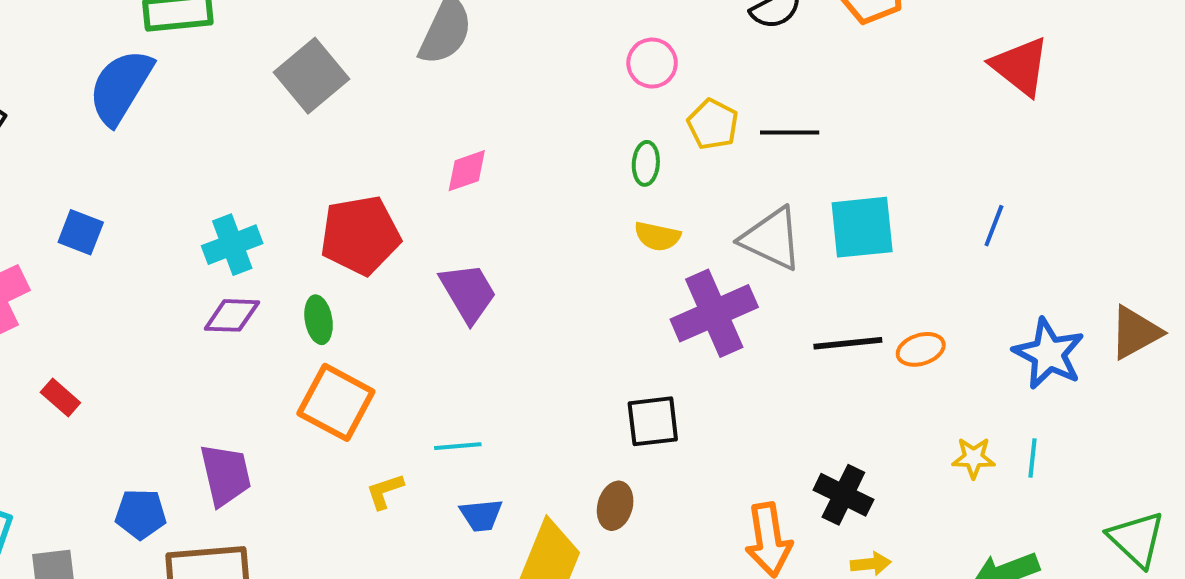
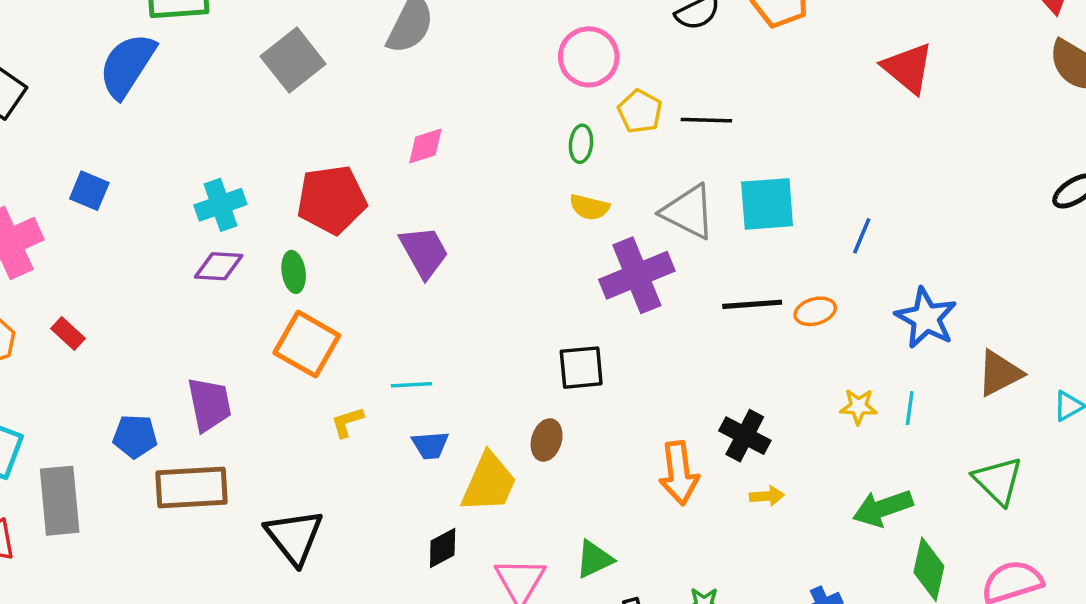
pink circle: (652, 63) -> (589, 57), size x1.4
blue line: (994, 226) -> (862, 236), moved
brown triangle: (1135, 332) -> (1000, 373), moved

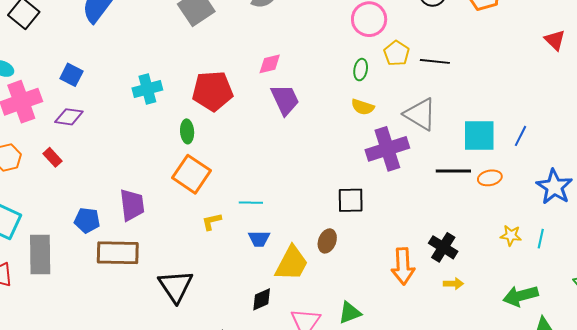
red triangle: (908, 68) -> (555, 40), size x0.7
cyan square: (767, 204) -> (479, 136), moved
purple trapezoid: (424, 252) -> (285, 100), moved
purple diamond: (219, 266) -> (69, 117), moved

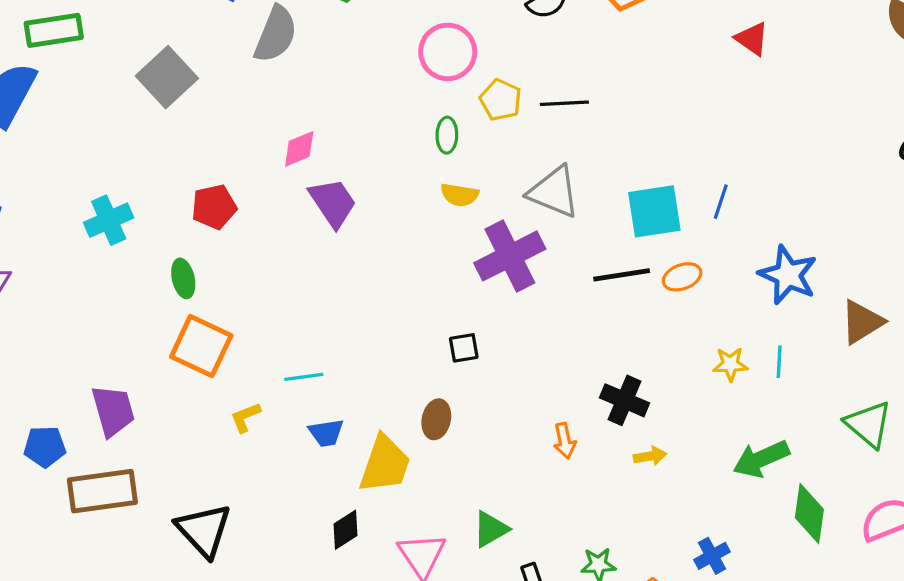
red pentagon: (213, 91) -> (214, 207), size x0.7
black square: (351, 200) -> (464, 348), size x0.7
orange arrow: (403, 266) -> (565, 441), size x0.6

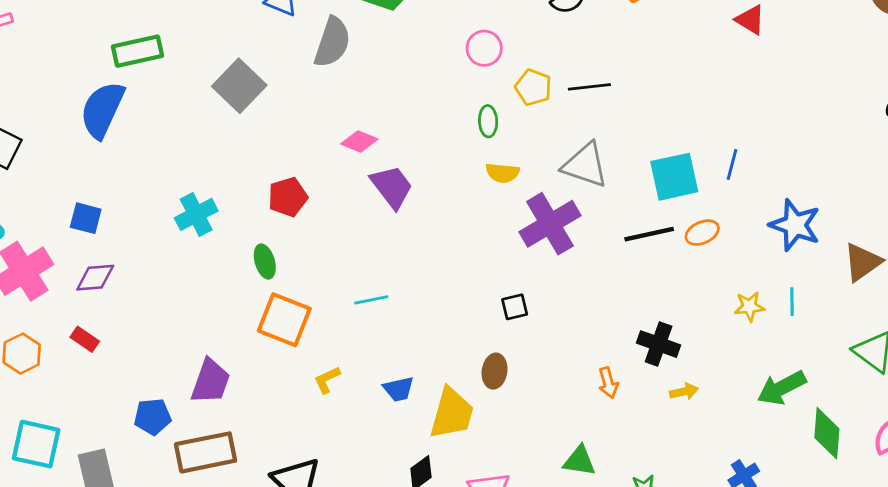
pink circle: (448, 52) -> (484, 48), size x0.7
pink diamond: (299, 149) -> (359, 141), turned 48
cyan line: (304, 377) -> (371, 300), moved
purple trapezoid: (113, 411) -> (211, 381), turned 39
green triangle: (491, 529) -> (579, 461), moved, turned 42

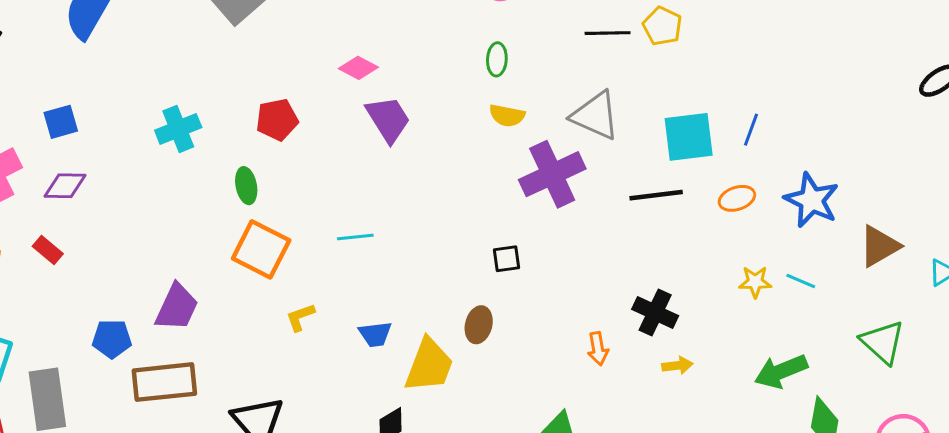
yellow pentagon: (533, 87) -> (662, 26), moved
blue square: (86, 218) -> (61, 122), turned -36
orange ellipse: (702, 233) -> (737, 198), moved
cyan line: (792, 302) -> (801, 281), turned -72

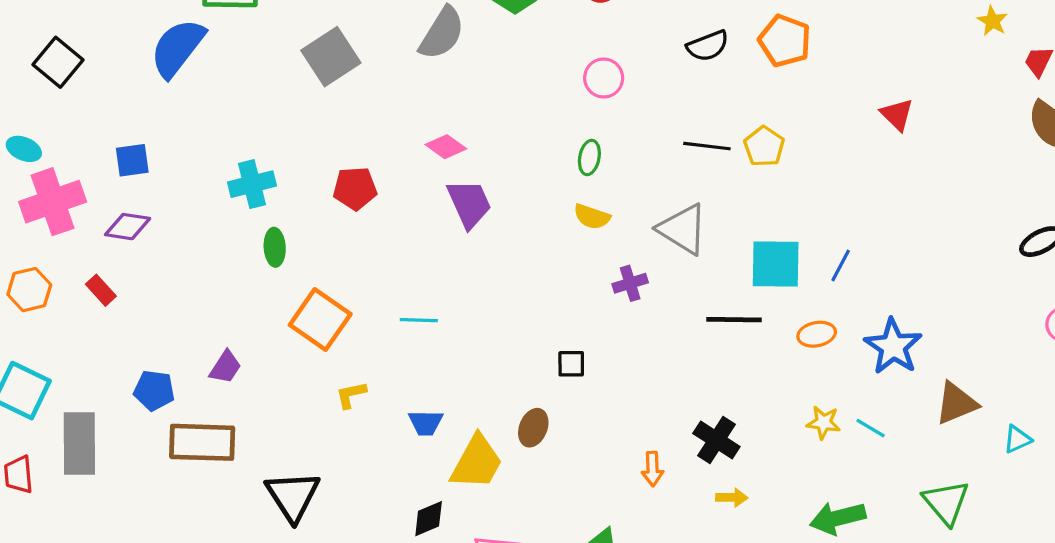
purple cross: (552, 174) -> (630, 283), size x0.5
green ellipse: (246, 186) -> (275, 247), moved
purple trapezoid: (177, 307) -> (225, 367), size x0.7

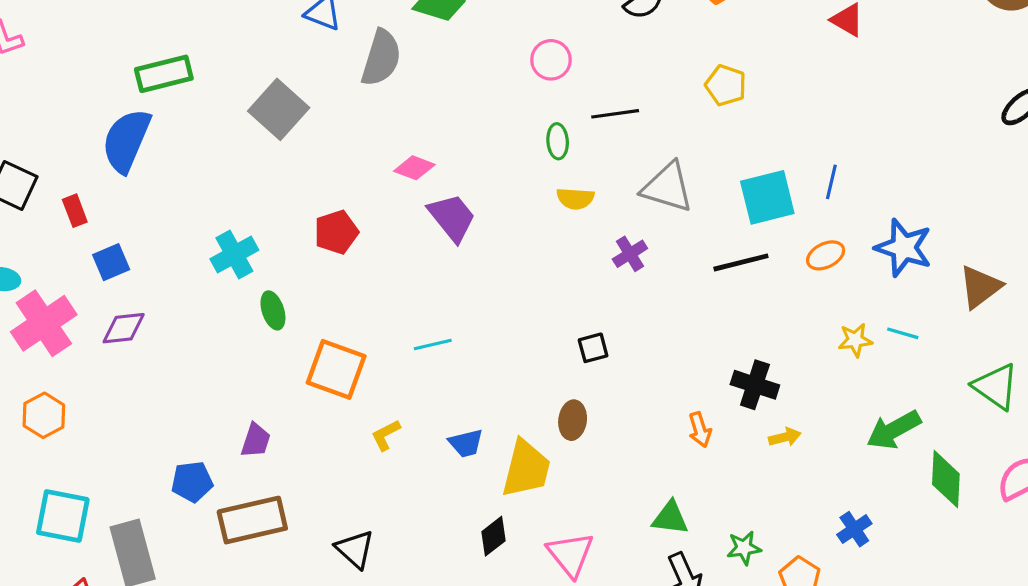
black line: (707, 146) -> (615, 114), moved
red rectangle: (101, 290) -> (75, 211), moved, turned 36
black triangle: (293, 496) -> (355, 549), size x0.7

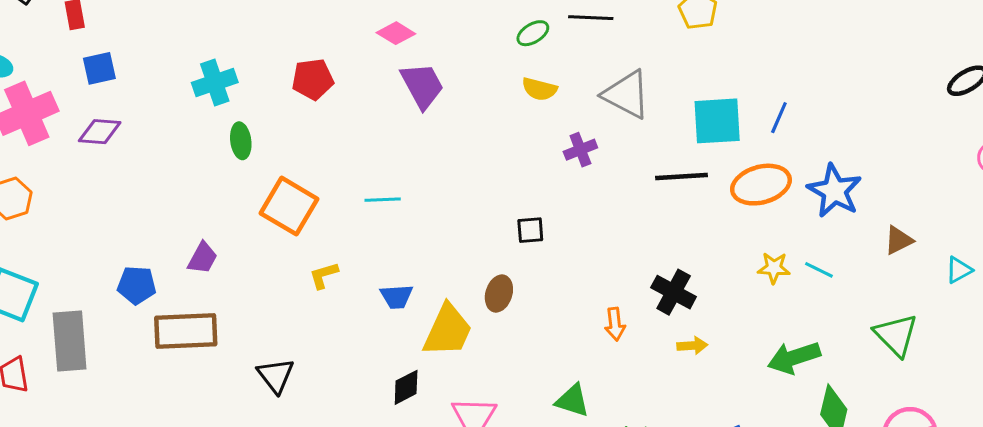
green ellipse: (558, 141) -> (533, 33), turned 52
orange ellipse: (826, 255) -> (761, 185), size x1.6
brown triangle: (980, 287) -> (899, 240), size x0.7

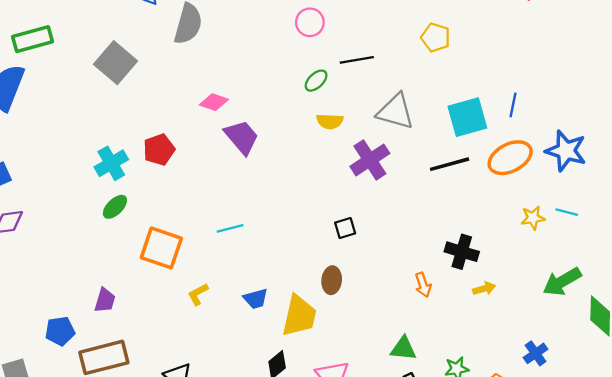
cyan cross: (215, 82) -> (111, 163), moved
green ellipse: (241, 141) -> (115, 207), turned 65
purple cross: (580, 150) -> (370, 160), size x1.6

